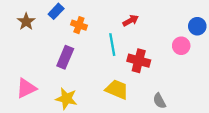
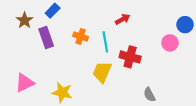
orange cross: (79, 25) -> (81, 36), moved
purple rectangle: (65, 57) -> (46, 38), moved, turned -42
yellow trapezoid: (117, 89) -> (102, 72), moved, turned -90

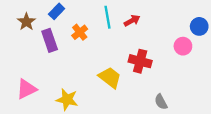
orange cross: (81, 36) -> (80, 32), moved, turned 32
cyan line: (105, 42) -> (108, 17), moved
yellow trapezoid: (102, 72) -> (110, 77), turned 105

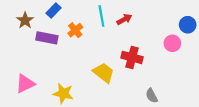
purple rectangle: (50, 40) -> (47, 38), turned -60

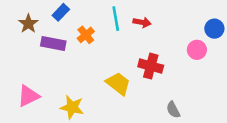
red arrow: (124, 19) -> (142, 22), turned 40

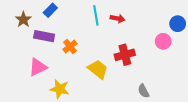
orange cross: (86, 35) -> (70, 46), moved
red cross: (151, 66) -> (125, 55), turned -30
pink triangle: (28, 96) -> (38, 67), moved

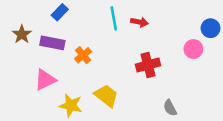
brown star: (23, 20) -> (22, 34), moved
yellow trapezoid: (98, 69) -> (106, 96), moved

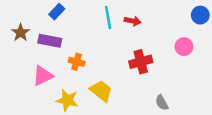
blue circle: (211, 28) -> (200, 15), moved
orange cross: (83, 55) -> (77, 62), moved, turned -35

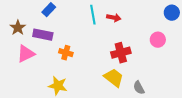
pink triangle: (43, 76) -> (26, 54), moved
yellow trapezoid: (101, 91) -> (114, 78), moved

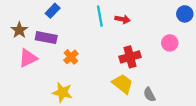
orange cross: (66, 53) -> (71, 57), turned 32

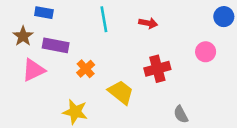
blue rectangle: (53, 11) -> (44, 13), moved, turned 56
cyan line: (100, 16) -> (104, 19), moved
yellow trapezoid: (122, 84) -> (121, 92), moved

